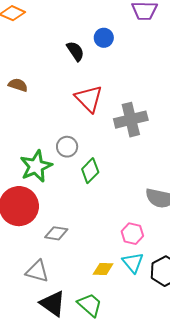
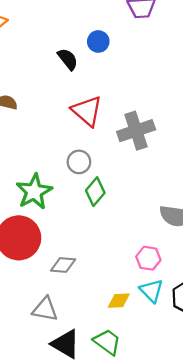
gray circle: (67, 147) -> (79, 162), moved

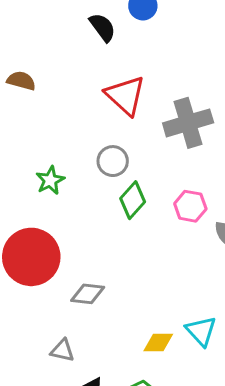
green star: (34, 192) -> (50, 180), moved, size x0.6
pink hexagon: (148, 258) -> (190, 206), moved
gray triangle: (45, 309) -> (62, 351), size x0.7

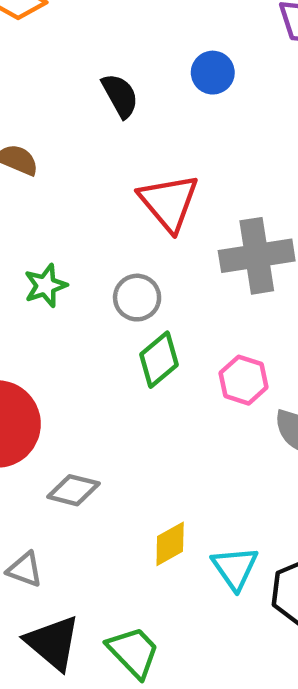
black semicircle: (102, 27) -> (120, 96), moved
green star: (50, 180) -> (46, 286), moved
yellow diamond: (158, 343) -> (170, 544), moved, turned -36

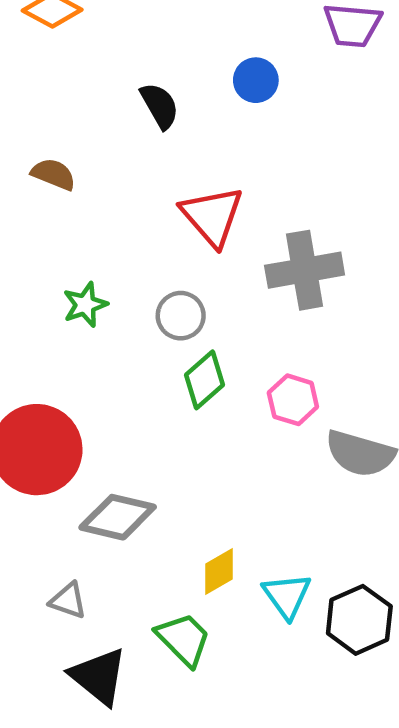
gray diamond: (73, 490) -> (118, 517), size x1.4
green trapezoid: (133, 652) -> (184, 639), moved

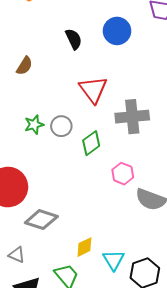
blue circle: (256, 80) -> (117, 31), size x1.4
brown semicircle: (54, 174) -> (24, 66), turned 96
gray circle: (181, 316) -> (61, 126), moved
green diamond: (204, 380) -> (91, 143), moved

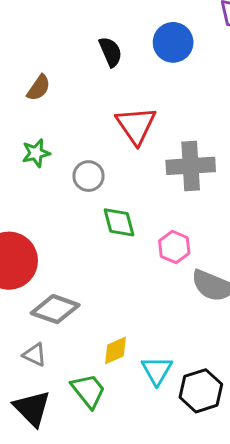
green star: (34, 125) -> (36, 153), moved
green diamond: (91, 143) -> (119, 222), moved, turned -70
gray triangle: (17, 255) -> (35, 355), moved

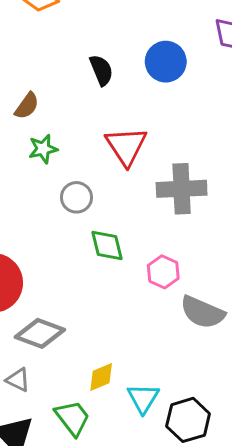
green star: (36, 153) -> (43, 149), moved

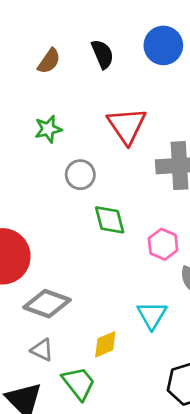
brown semicircle: (27, 106) -> (49, 61), moved
gray triangle: (18, 380) -> (42, 350), moved
cyan triangle: (143, 398) -> (152, 315), moved

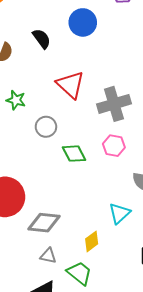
green star: (48, 129) -> (16, 100), turned -30
pink hexagon: (163, 244) -> (114, 146), moved
cyan triangle: (152, 315) -> (119, 213), turned 30

